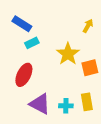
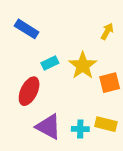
cyan rectangle: (32, 43) -> (50, 63), moved
yellow rectangle: (87, 102) -> (106, 124), turned -66

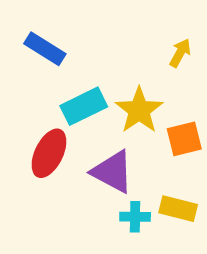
cyan rectangle: (50, 63) -> (84, 106), size x1.5
purple triangle: (49, 127) -> (112, 172), moved

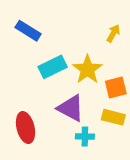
red ellipse: (49, 153) -> (25, 128), moved, turned -40
yellow rectangle: (178, 209) -> (113, 117), moved

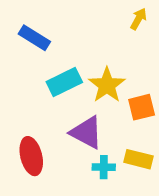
yellow arrow: (113, 33) -> (138, 19), moved
yellow rectangle: (113, 117) -> (138, 159), moved

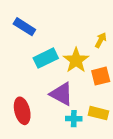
yellow arrow: (138, 19) -> (101, 40), moved

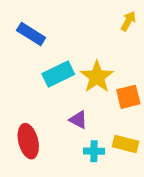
yellow arrow: (101, 40) -> (128, 21), moved
purple triangle: (61, 94) -> (78, 120), size x0.6

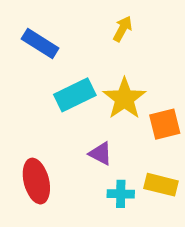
yellow arrow: (128, 21) -> (123, 29), moved

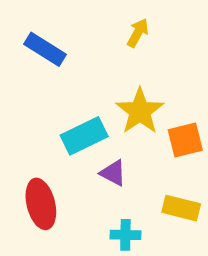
cyan rectangle: (75, 95) -> (84, 136), moved
cyan cross: (121, 194) -> (125, 235), moved

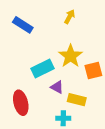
yellow rectangle: (181, 208) -> (77, 100), moved

